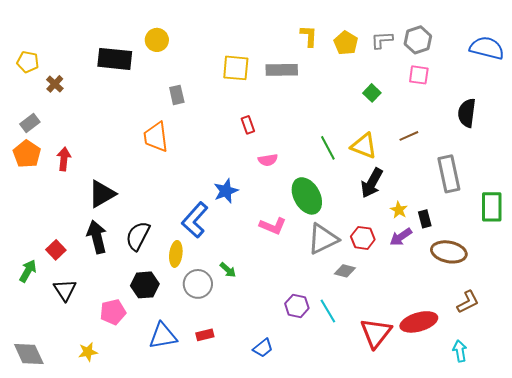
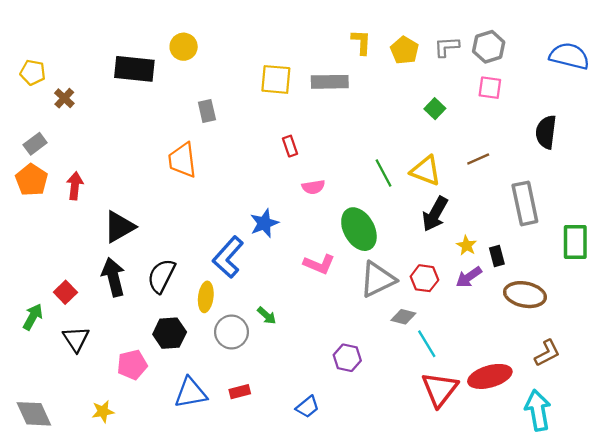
cyan line: (328, 311) -> (427, 344), moved
cyan arrow: (460, 351) -> (538, 410), size x1.6

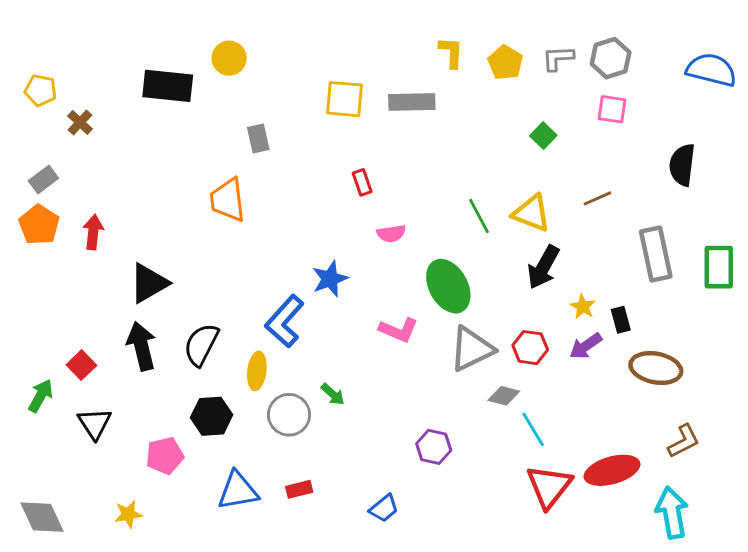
green rectangle: (575, 242) -> (719, 267), moved

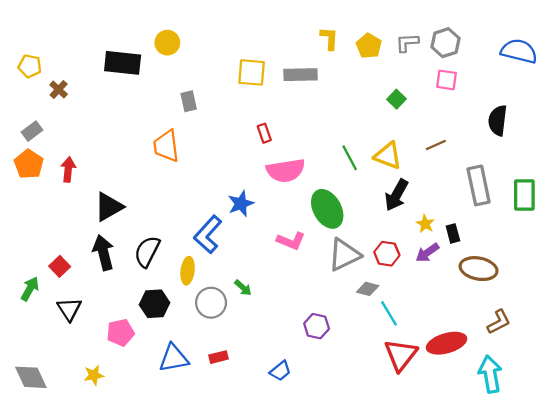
pink semicircle: (391, 234) -> (286, 171), size x1.8

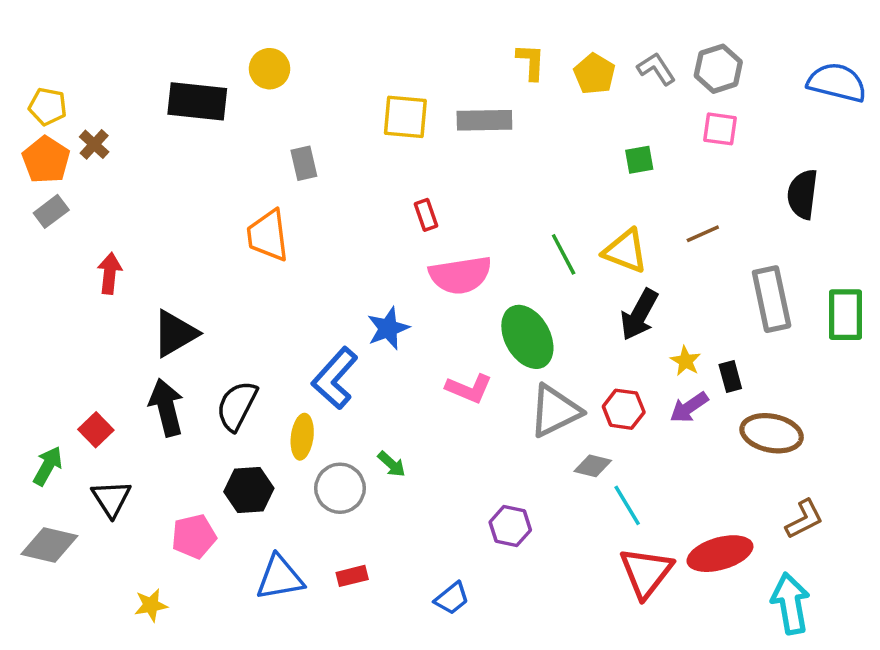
gray L-shape: (407, 43) -> (656, 69), turned 60
green square: (396, 99) -> (639, 160), turned 36
orange pentagon: (29, 164) -> (46, 160), moved
gray diamond: (31, 377) -> (49, 545), moved, turned -52

